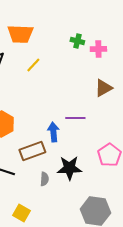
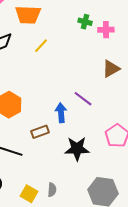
purple line: (75, 118) -> (83, 99), turned 36
brown rectangle: (32, 151) -> (40, 132), size x0.7
gray semicircle: (44, 179) -> (52, 190), moved

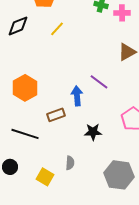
black star: (77, 149) -> (93, 132), size x0.7
gray semicircle: (52, 190) -> (70, 163), moved

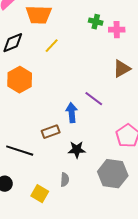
orange hexagon: (25, 88) -> (20, 80), moved
black star: (93, 132) -> (77, 150), moved
gray hexagon: (119, 175) -> (113, 174), moved

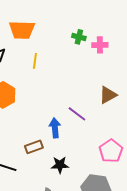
yellow line: (52, 46) -> (35, 61), turned -35
brown triangle: (122, 69) -> (108, 95), moved

